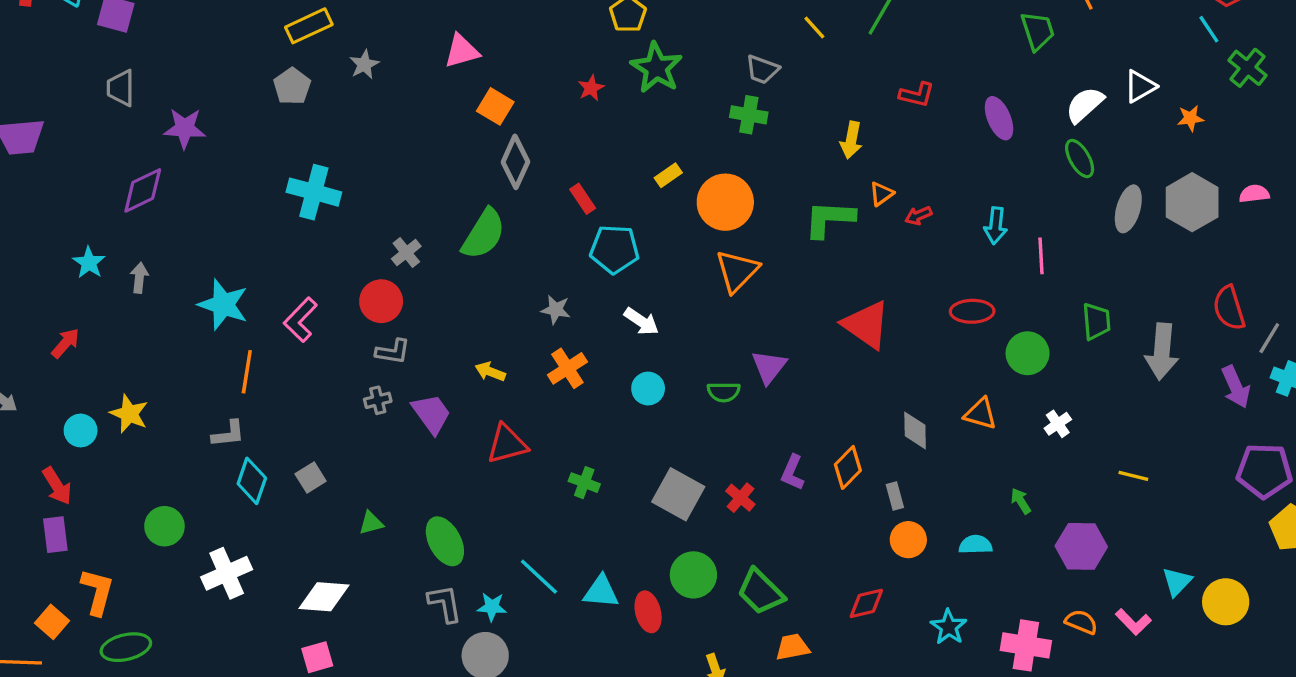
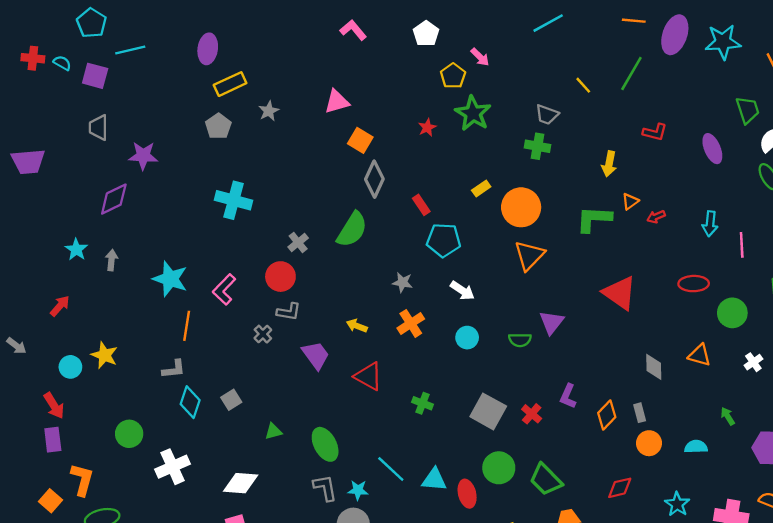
green trapezoid: (1038, 31) -> (748, 110), moved
gray cross: (378, 400) -> (263, 334), moved, turned -30
red triangle: (507, 444) -> (369, 376), turned 44
orange diamond: (848, 467) -> (607, 415), moved

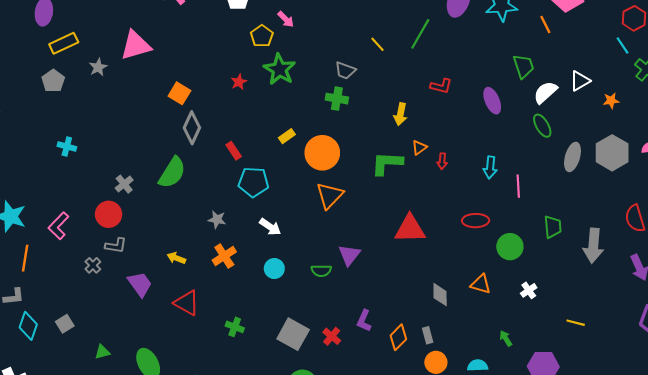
pink triangle: (337, 102) -> (136, 45), moved, size x1.4
cyan cross: (234, 200) -> (67, 147), size x0.6
red arrow: (656, 217) -> (442, 161), turned -63
red triangle: (620, 293) -> (410, 229), turned -36

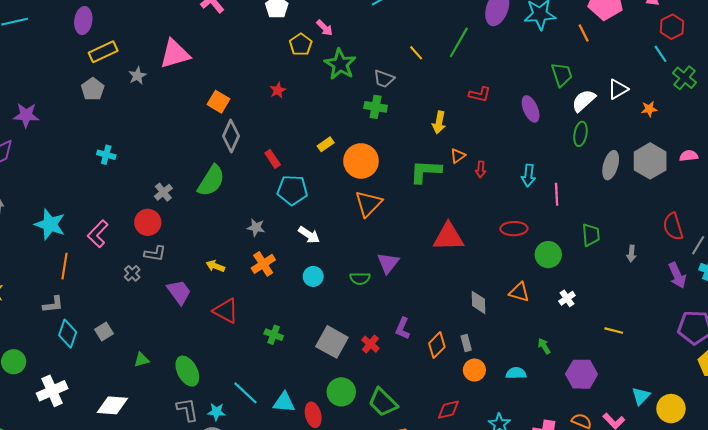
green star: (280, 69) -> (340, 64), moved
green ellipse: (542, 126) -> (580, 134), turned 40
gray arrow: (593, 246) -> (631, 254), size x0.5

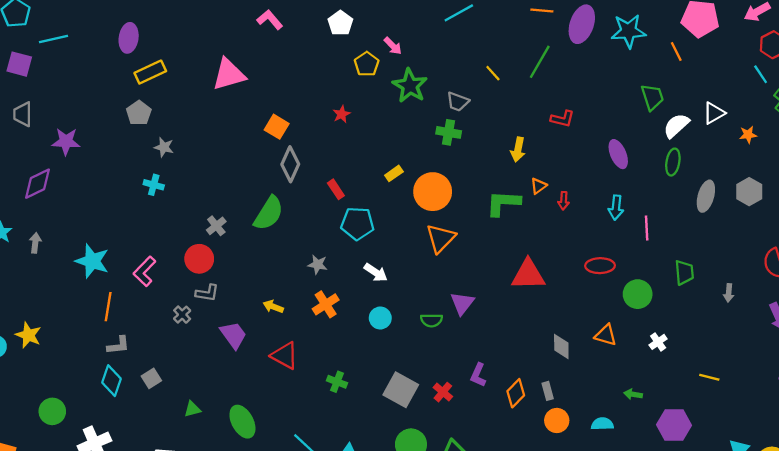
gray star: (137, 76) -> (164, 147), moved, turned -30
purple ellipse: (531, 109) -> (618, 154), moved
gray hexagon: (650, 161) -> (749, 192), size x0.7
gray L-shape: (53, 305) -> (118, 345), moved
green arrow: (544, 346) -> (633, 394), turned -49

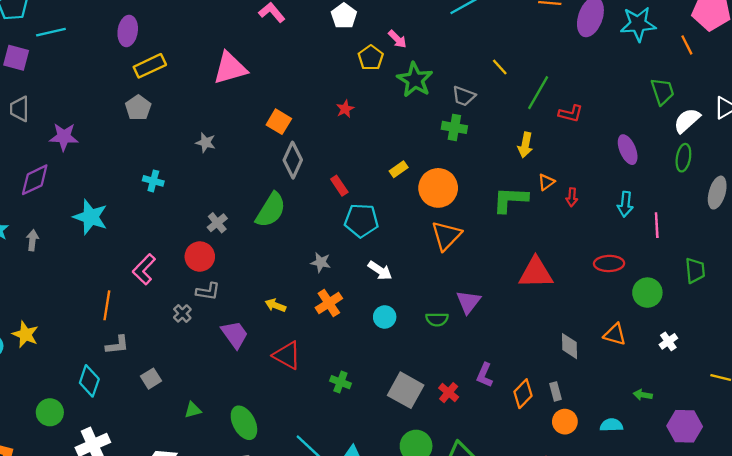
green line: (540, 62) -> (538, 93), moved
gray star: (164, 147) -> (206, 143), moved
cyan star: (92, 261) -> (91, 217), moved
cyan diamond: (112, 381) -> (89, 381), moved

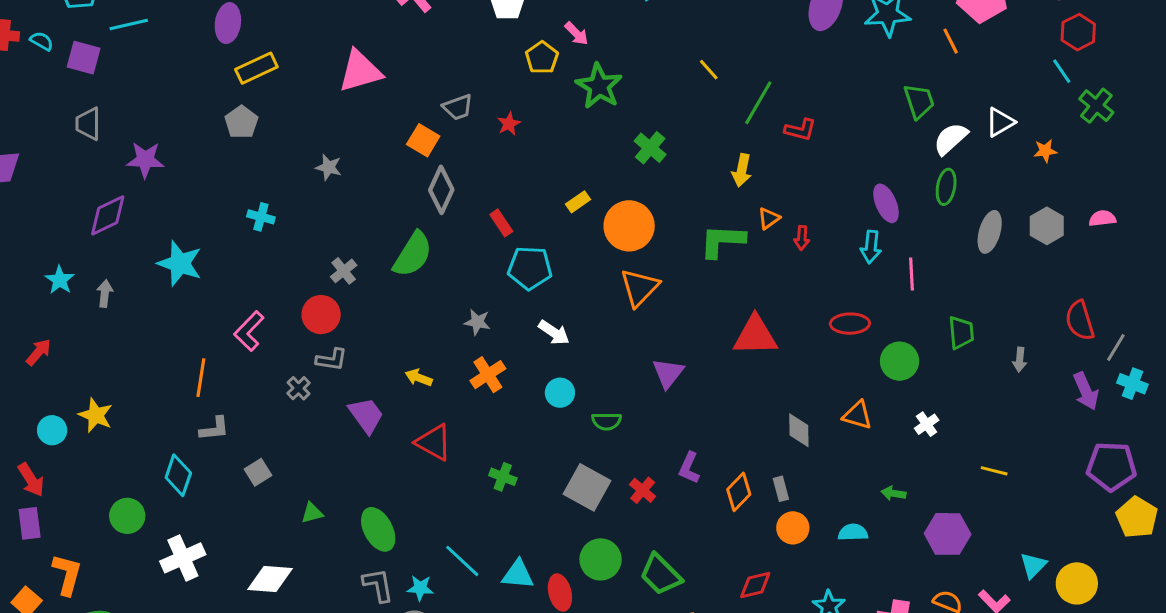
gray trapezoid: (464, 96) -> (458, 107), moved, turned -40
green cross: (454, 127) -> (650, 148), turned 30
purple ellipse: (628, 150) -> (886, 203), moved
green semicircle: (437, 319) -> (607, 421), moved

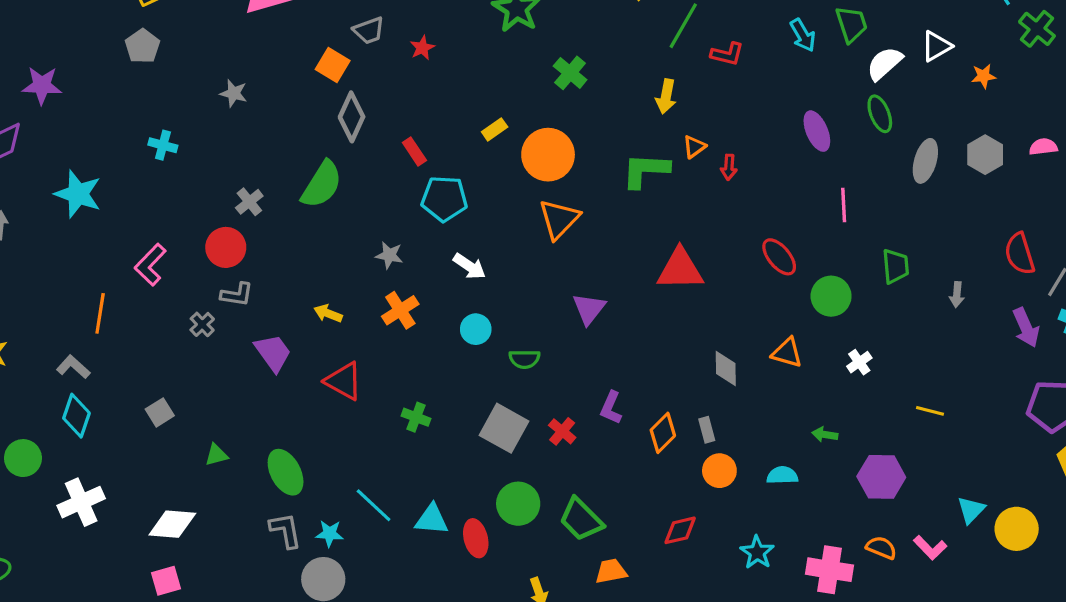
green ellipse: (946, 187) -> (880, 114), turned -32
cyan arrow: (871, 247) -> (803, 35), moved, turned -36
red ellipse: (850, 324) -> (779, 257), turned 51
gray L-shape: (214, 429) -> (73, 367), moved, turned -132

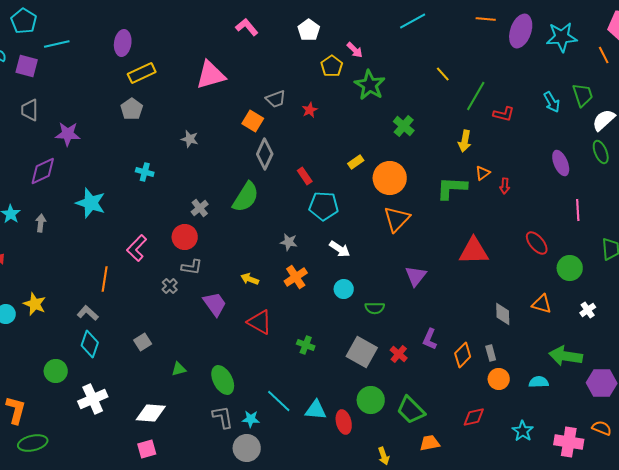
green arrow: (825, 434) -> (566, 356), size x2.0

